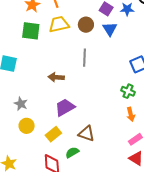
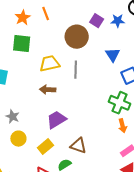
yellow trapezoid: (59, 24) -> (50, 64), moved
brown circle: (86, 25) -> (77, 37), size x1.5
blue triangle: (110, 29) -> (113, 55), moved
green cross: (128, 91) -> (120, 103), size x1.5

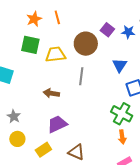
yellow trapezoid: (50, 64) -> (55, 54), moved

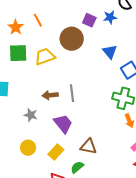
gray line: (81, 76) -> (72, 93), moved
gray star: (14, 116) -> (31, 115), moved
purple trapezoid: (57, 124) -> (63, 124), turned 90

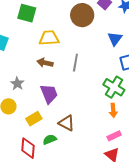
yellow trapezoid: (45, 57) -> (49, 38), moved
gray line: (72, 93) -> (75, 63), moved
gray star: (31, 115) -> (17, 84), moved

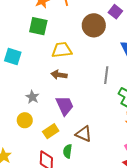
gray line: (75, 63) -> (106, 75), moved
green semicircle: (50, 139) -> (68, 151), turned -56

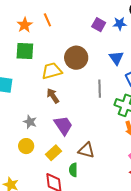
brown circle: (94, 25) -> (76, 58), moved
brown arrow: (59, 75) -> (53, 96), turned 56

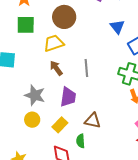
brown circle: (76, 58) -> (64, 17), moved
gray line: (100, 89) -> (86, 68), moved
gray star: (30, 122) -> (35, 95), size x1.5
purple trapezoid: (63, 125) -> (68, 97), turned 45

